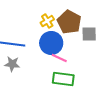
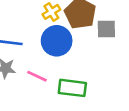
pink line: (59, 58) -> (37, 76), moved

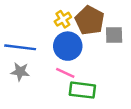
pink line: (37, 76) -> (65, 73), moved

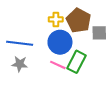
yellow cross: (63, 19) -> (56, 19), turned 32
green rectangle: (82, 90) -> (77, 62), moved, turned -70

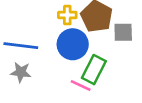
pink line: (58, 65) -> (81, 85), moved

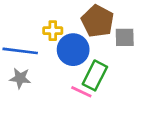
yellow cross: (67, 15) -> (53, 31), moved

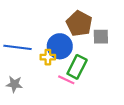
yellow cross: (53, 31) -> (48, 57), moved
gray star: (20, 78) -> (14, 84), moved

